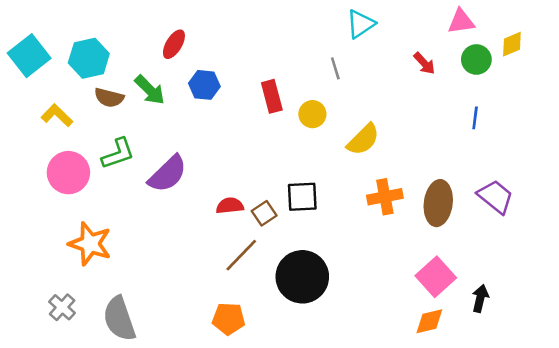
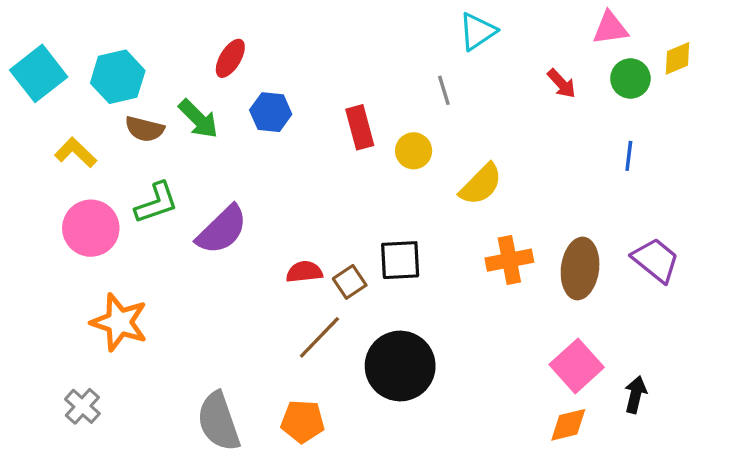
gray semicircle: (119, 319) -> (219, 421), moved

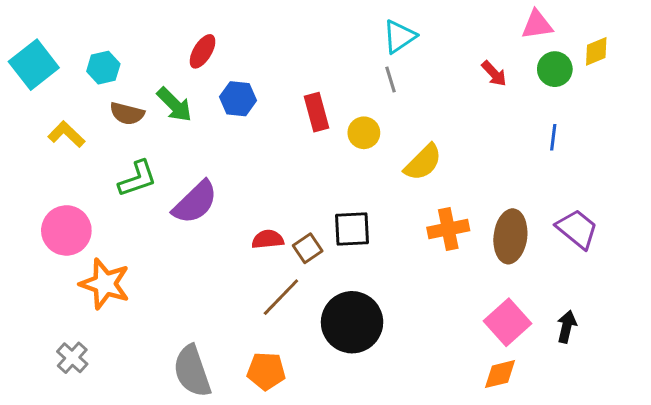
cyan triangle: (477, 31) -> (399, 37), moved
cyan hexagon: (118, 77) -> (103, 68), size x0.7
pink circle: (91, 228) -> (66, 230), moved
black arrow: (635, 395) -> (567, 327), moved

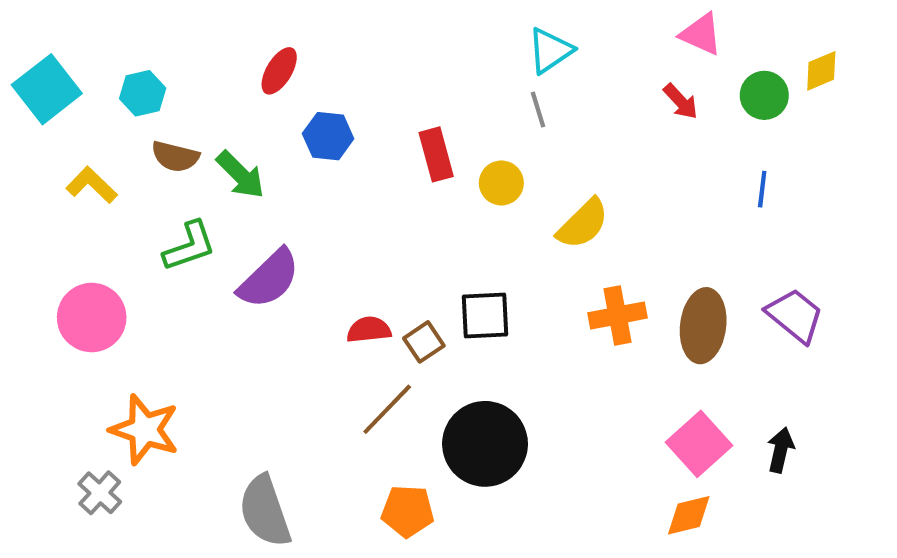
pink triangle: (537, 25) -> (701, 34), moved, turned 32
green arrow: (174, 105) -> (240, 175), moved
orange star: (105, 284) -> (145, 430), moved
orange pentagon: (266, 371) -> (408, 511), moved

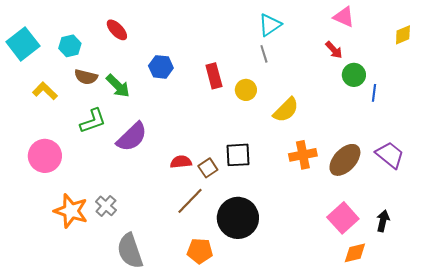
red ellipse: (279, 71) -> (117, 30), moved, turned -75
green circle: (764, 95) -> (354, 75), moved
brown ellipse: (703, 326) -> (345, 160), turned 36
gray cross: (100, 493) -> (106, 206), moved
orange diamond: (689, 515) -> (355, 253), moved

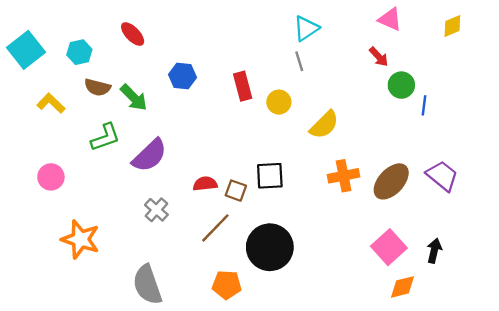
yellow diamond: (403, 35) -> (452, 26), moved
pink circle: (45, 156) -> (51, 177), size x0.7
brown square: (208, 168) -> (236, 191), turned -36
gray cross: (106, 206) -> (156, 210), moved

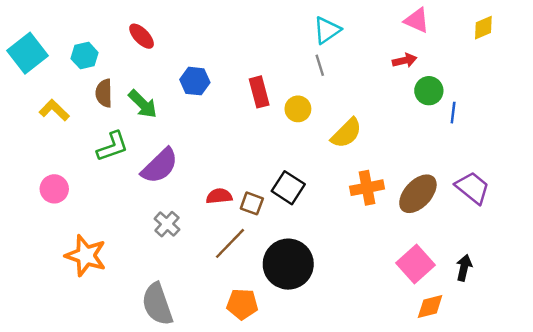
red arrow: (379, 57) -> (405, 60), turned -60
brown semicircle: (97, 87) -> (104, 93), turned 75
black square: (270, 176) -> (288, 188), turned 36

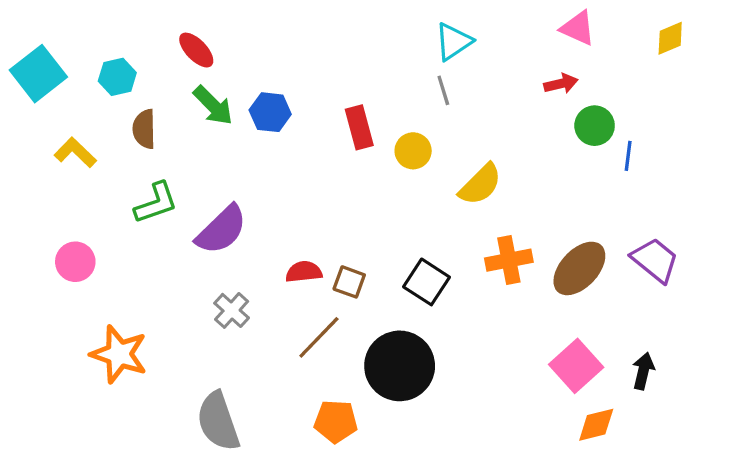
green arrow: (143, 104) -> (213, 105), moved
black square: (288, 188) -> (426, 282), moved

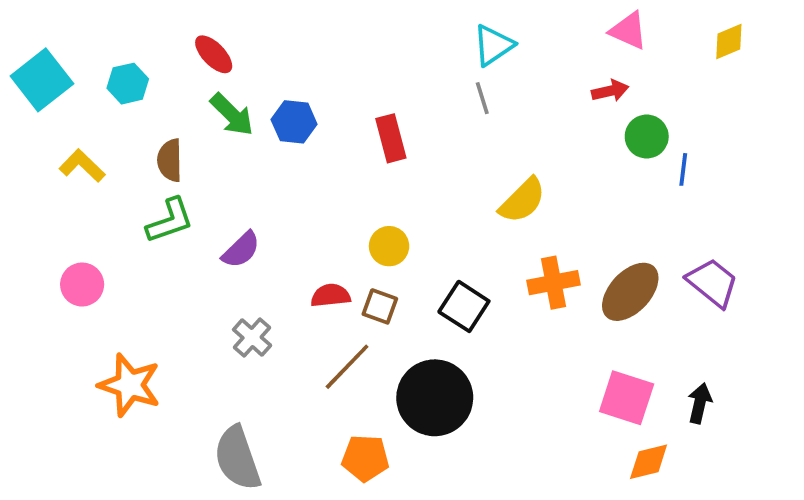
brown semicircle: (144, 129) -> (170, 160), moved
yellow circle: (413, 151) -> (389, 246), moved
purple semicircle: (221, 230) -> (241, 250), size x0.7
pink square: (576, 366) -> (627, 398), turned -30

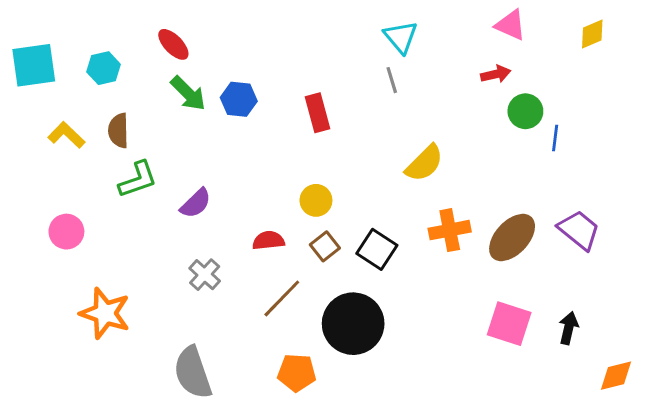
cyan triangle: (493, 45) -> (401, 37), turned -36
cyan square: (42, 80) -> (34, 65), turned 30
brown semicircle: (170, 160) -> (118, 131), moved
brown square: (380, 306) -> (325, 246), moved, turned 32
orange diamond: (649, 462) -> (616, 376), moved

